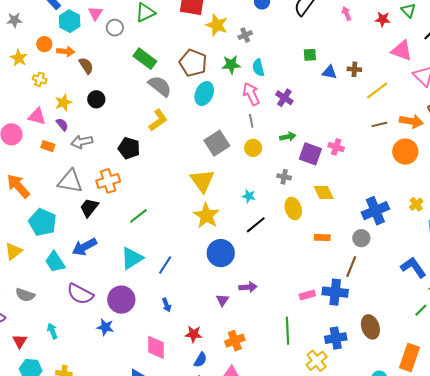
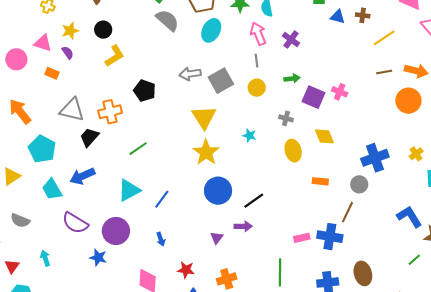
yellow L-shape: (158, 120) -> (115, 56), moved
gray arrow: (82, 142) -> (190, 74), moved
black pentagon: (129, 148) -> (145, 91), moved
black line: (256, 225) -> (254, 201), moved

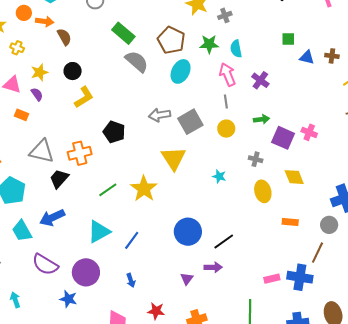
yellow star: (206, 152) -> (144, 189), moved

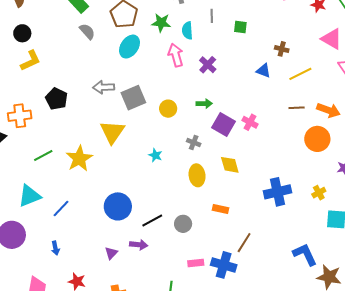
blue triangle: (307, 57) -> (263, 71), moved
gray semicircle: (137, 61) -> (87, 31), size x0.7
gray line: (226, 102) -> (212, 16), moved
gray circle: (329, 225) -> (183, 224), moved

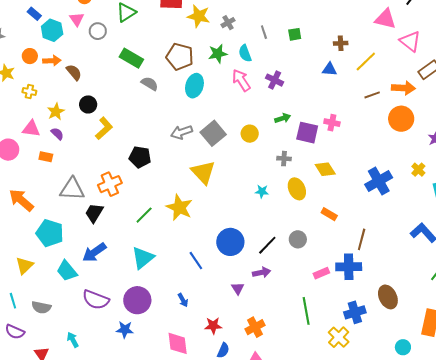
cyan star: (155, 155) -> (262, 191), moved
blue line: (61, 208) -> (196, 261), moved, turned -60
orange rectangle: (221, 209) -> (329, 214), turned 35

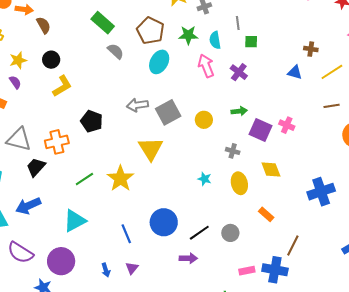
green square: (295, 34) -> (251, 42), moved
purple triangle: (238, 288) -> (132, 268), moved

